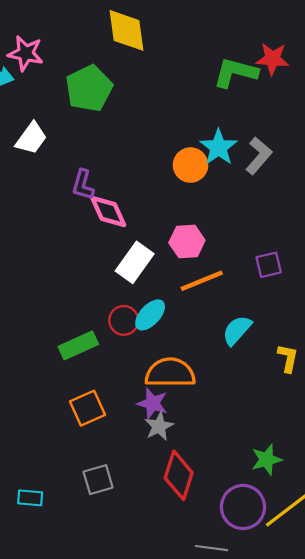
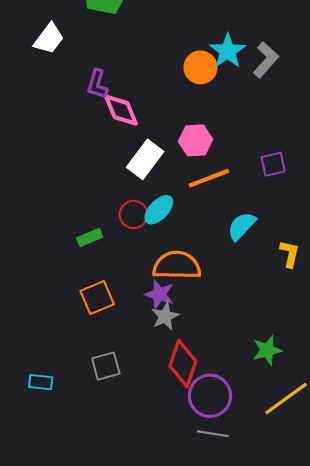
green rectangle: (78, 345) -> (90, 237), size x0.7
purple circle: (243, 507) -> (210, 396), moved

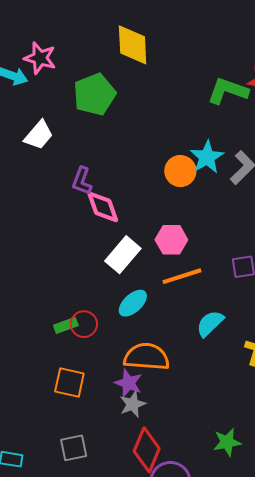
red circle: (134, 214) -> (84, 324), moved
orange square: (97, 298) -> (69, 383), turned 32

